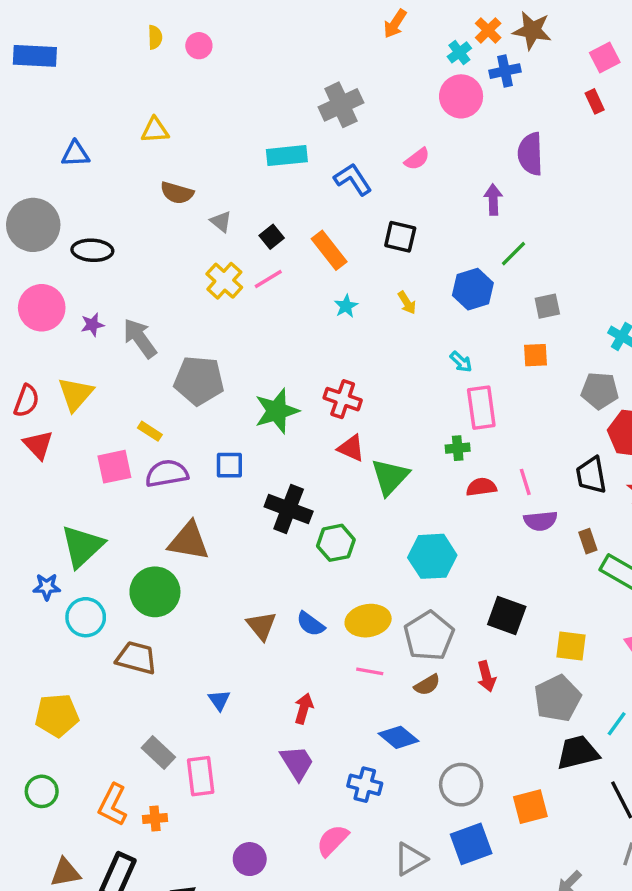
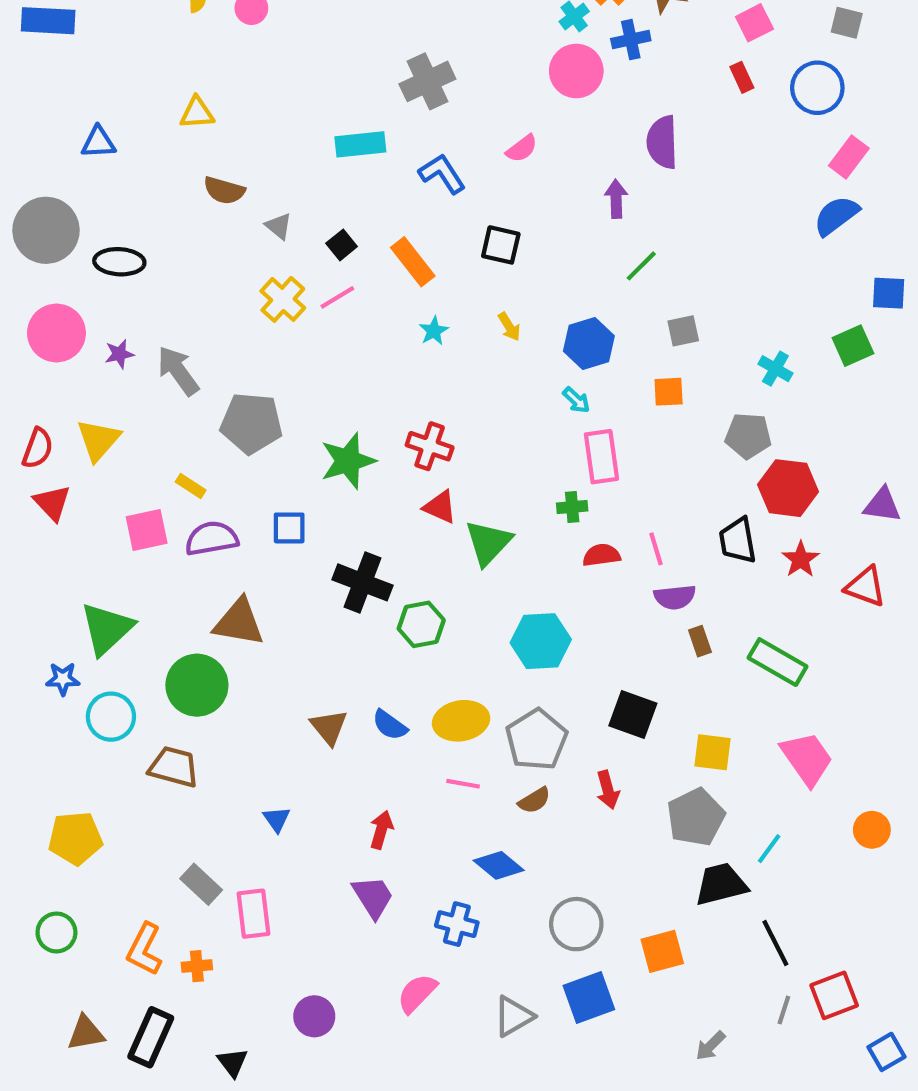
blue hexagon: (473, 289) -> (589, 343), moved
brown rectangle: (588, 541) -> (700, 641), moved

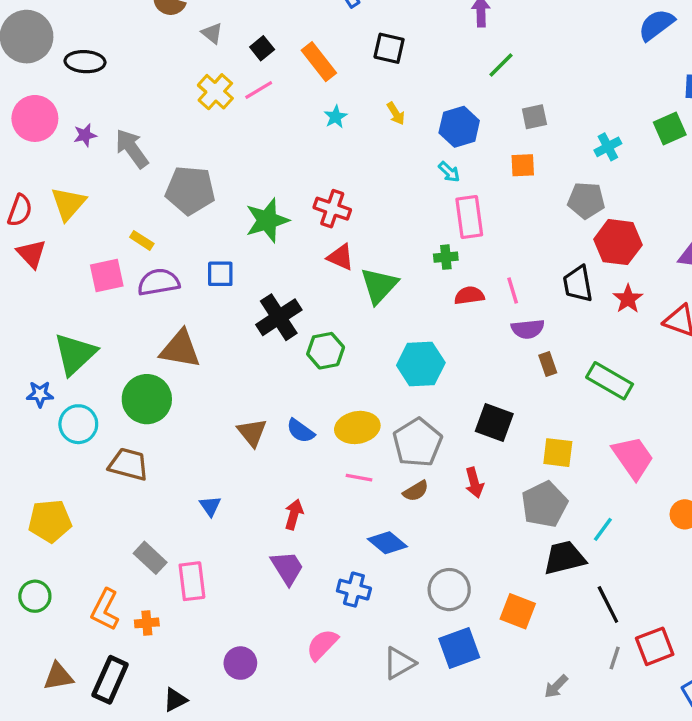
cyan cross: (775, 369) -> (608, 147), turned 32
black cross: (362, 582) -> (279, 317), turned 36
orange square: (662, 951) -> (518, 611), turned 36
black triangle: (233, 1062) -> (175, 700), turned 40

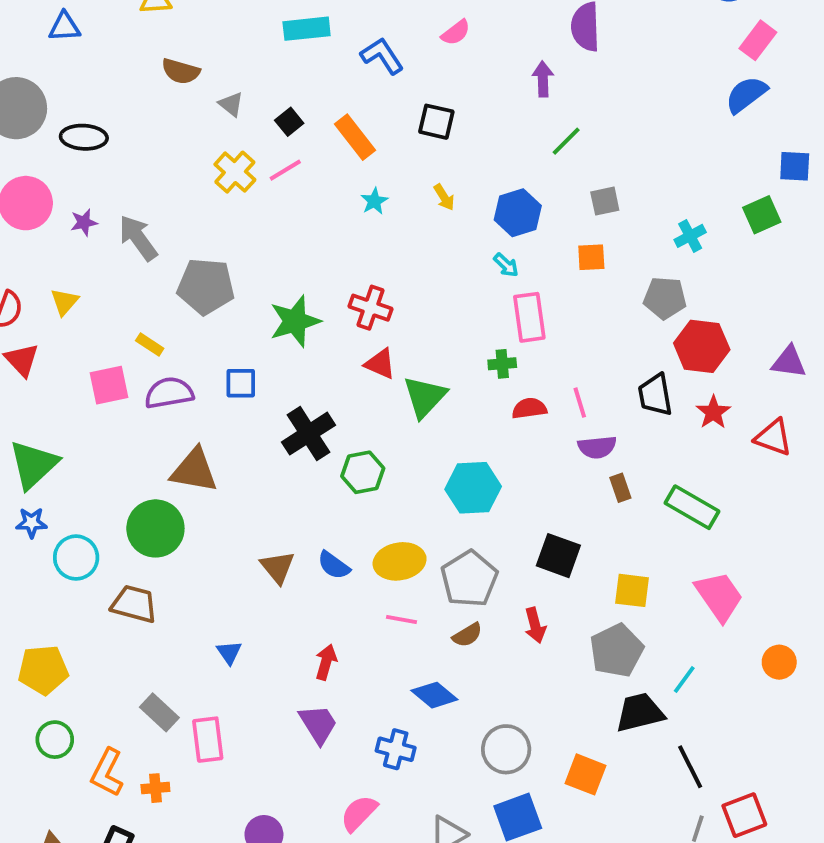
yellow triangle: (68, 204) -> (64, 302), size x0.7
green triangle: (75, 354) -> (33, 465), moved
green circle: (35, 596) -> (55, 740), moved

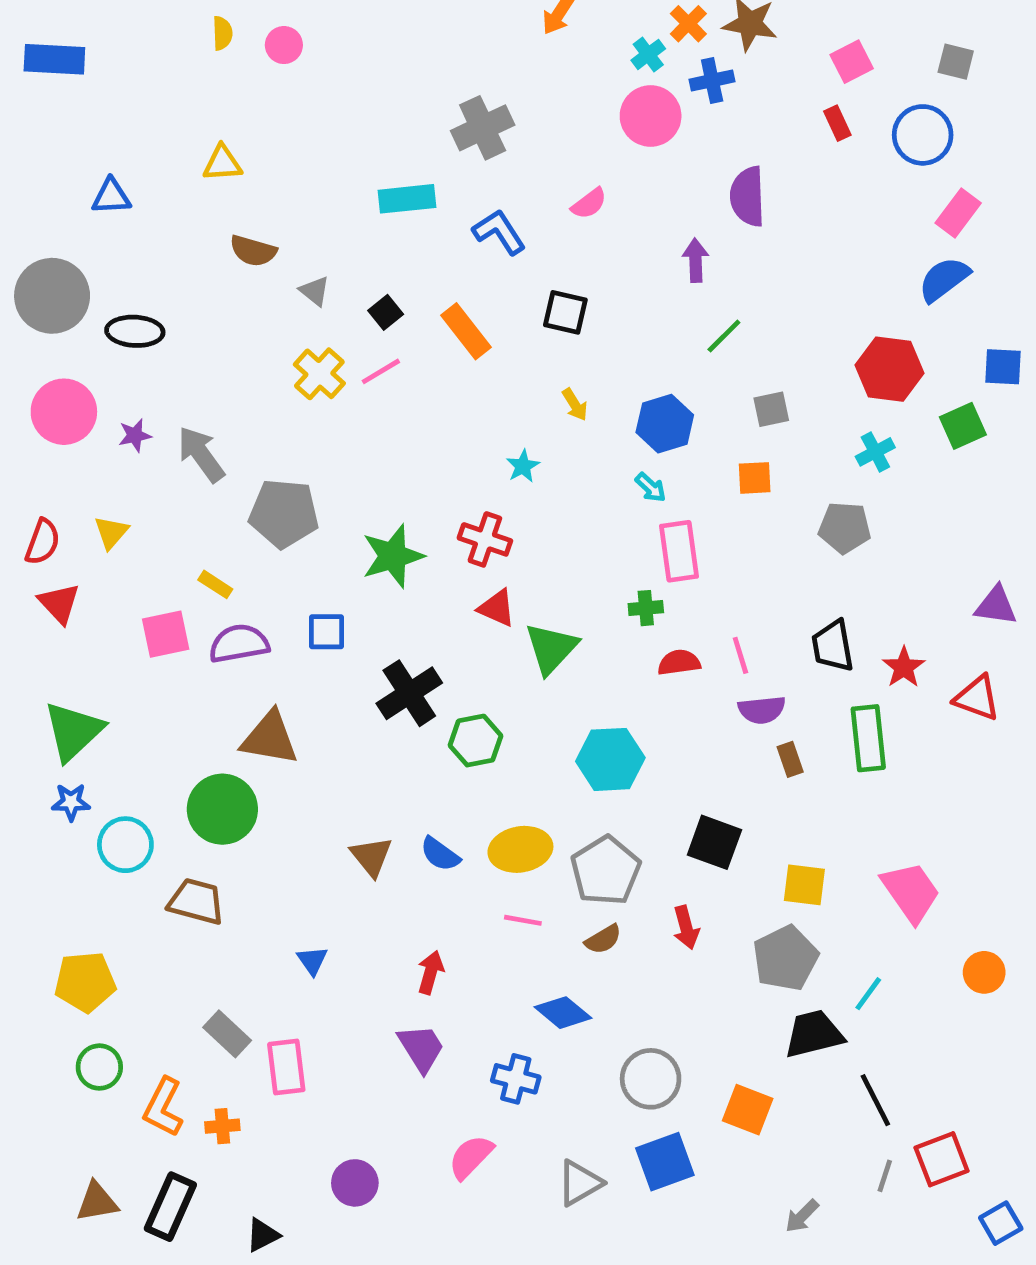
cyan star: (374, 201) -> (523, 466), moved
red hexagon: (702, 346) -> (890, 369), moved
green rectangle: (692, 507) -> (868, 738), moved, turned 54

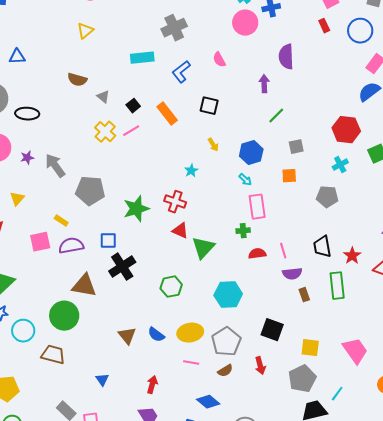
yellow triangle: (222, 163) -> (85, 31), moved, turned -36
pink semicircle: (589, 204) -> (219, 60), turned 98
blue L-shape: (499, 232) -> (181, 72), turned -95
black cross: (409, 693) -> (122, 267), moved

